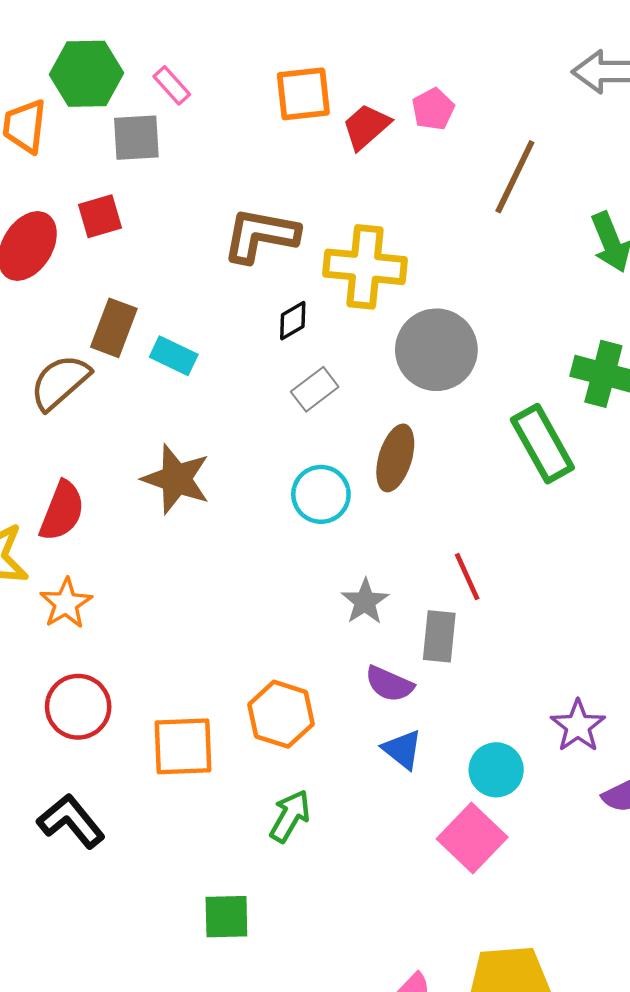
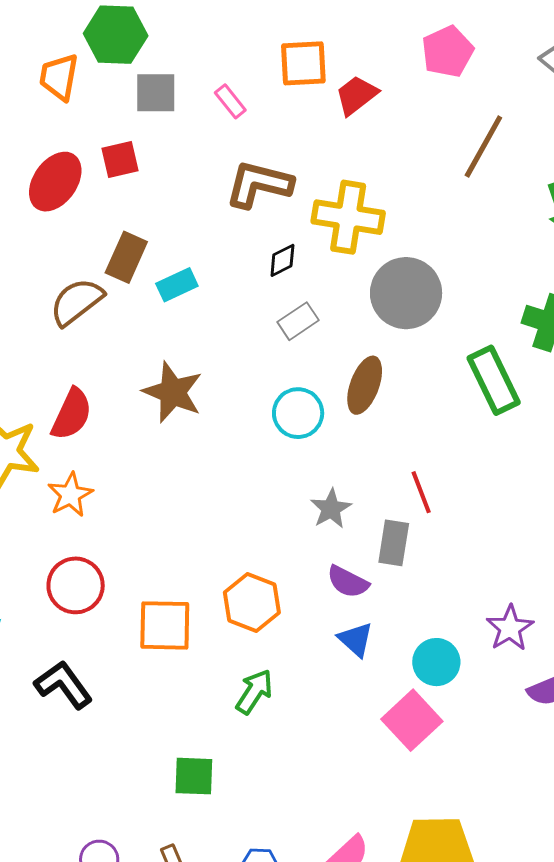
pink rectangle: (172, 85) -> (230, 101), moved
pink pentagon: (433, 109) -> (447, 52), moved, size x1.4
cyan rectangle: (174, 356) -> (177, 285), turned -54

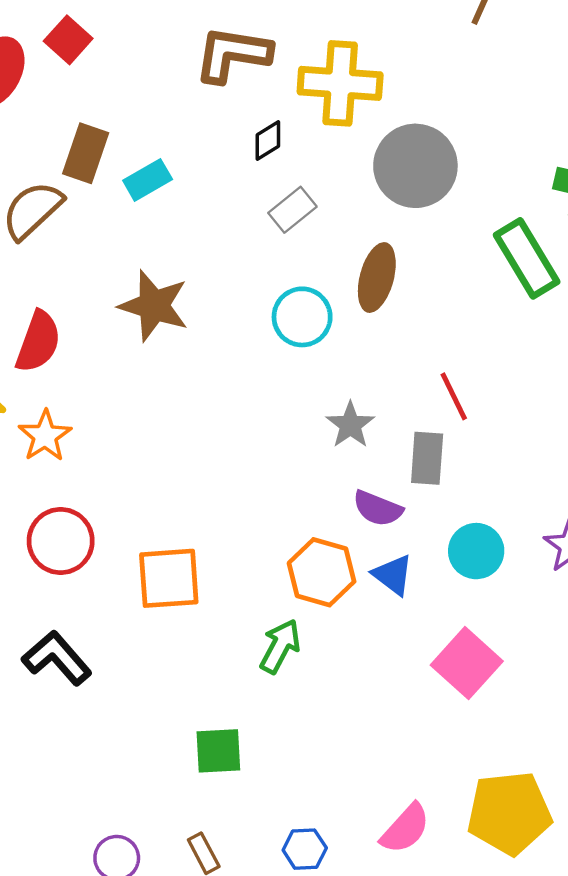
red square: (120, 159) -> (68, 40), turned -30
orange hexagon: (252, 602) -> (322, 572), moved
cyan circle: (436, 662) -> (476, 551), moved

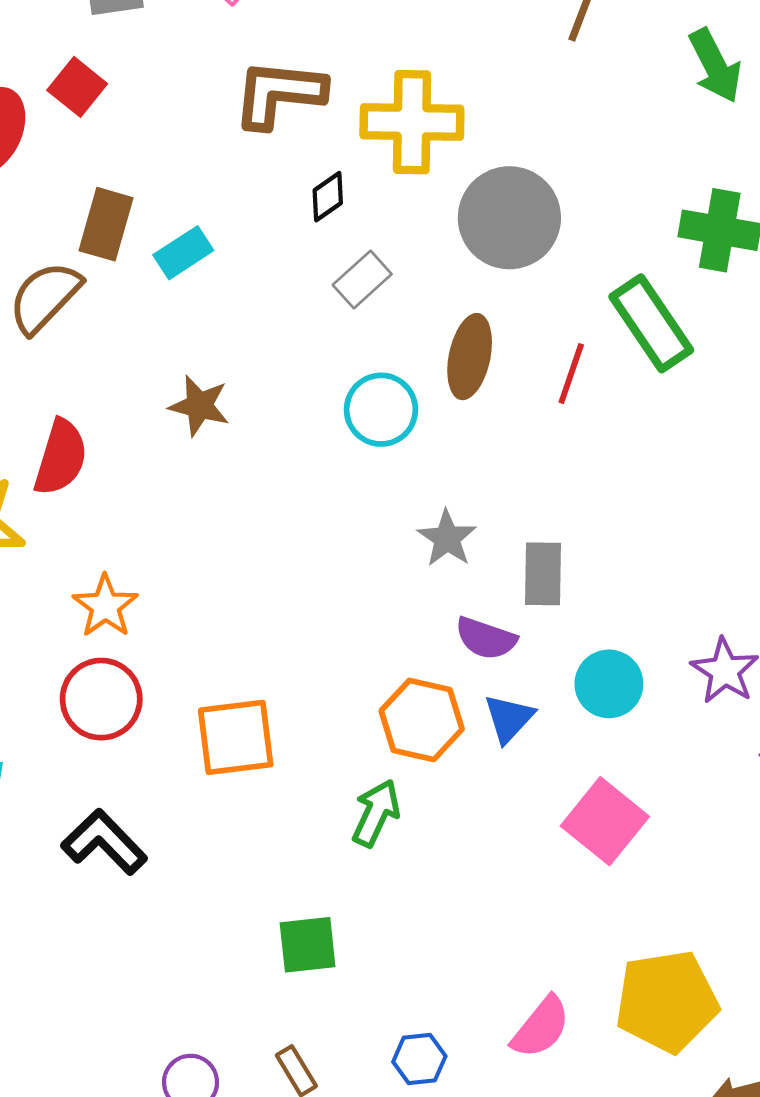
brown star: (154, 306) -> (199, 406), size x0.7
red line: (454, 396) -> (571, 374), moved, turned 48
orange star: (45, 436) -> (105, 606), moved
blue triangle: (393, 575) -> (509, 718), turned 39

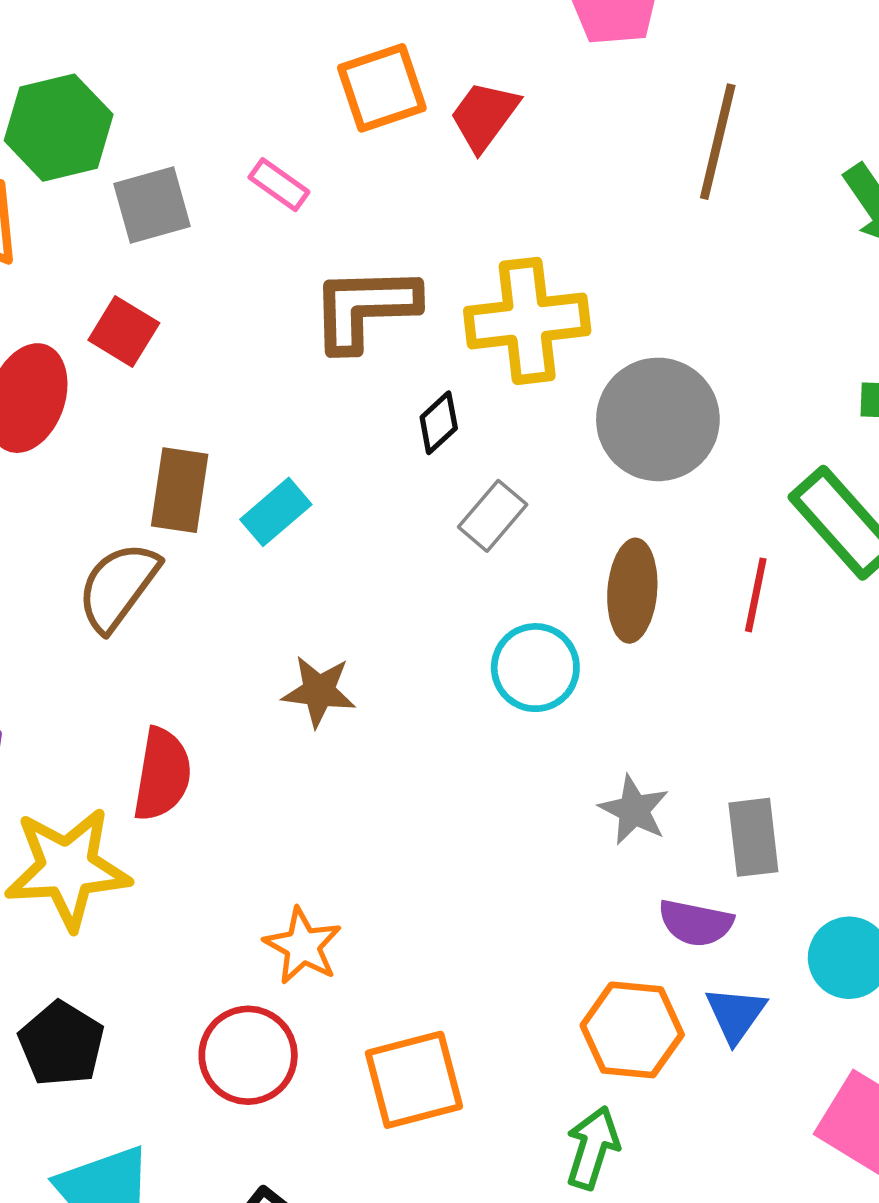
orange star: (105, 606) -> (303, 946), moved

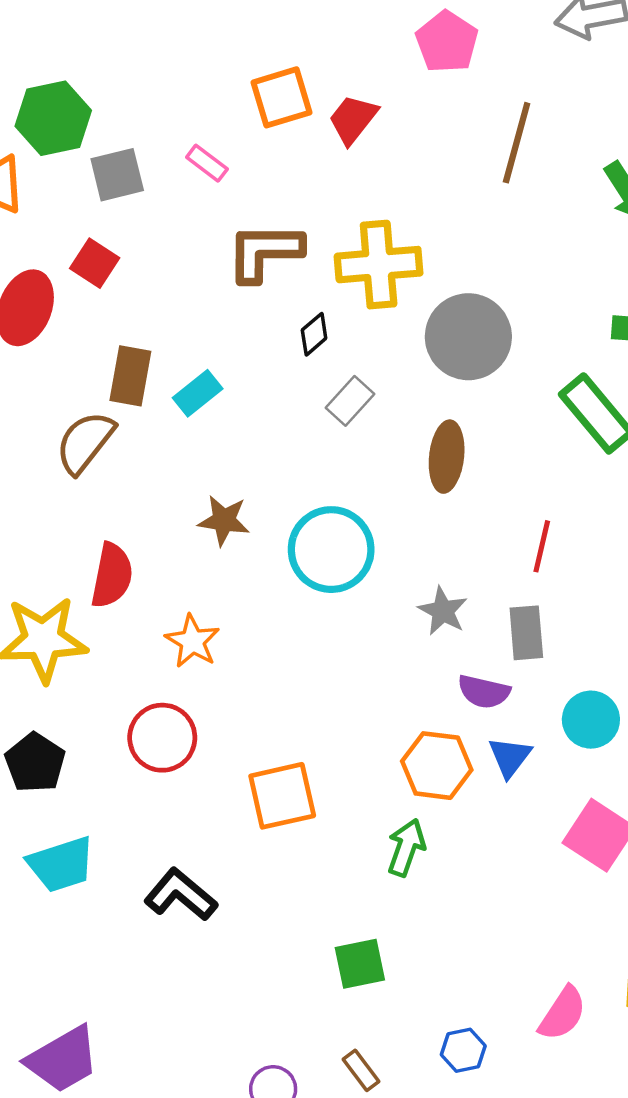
red line: (756, 595) -> (542, 546), moved
cyan circle: (535, 668) -> (331, 550), moved, size x1.4
orange star: (303, 946) -> (192, 641), moved
red circle: (248, 1055) -> (162, 738), moved

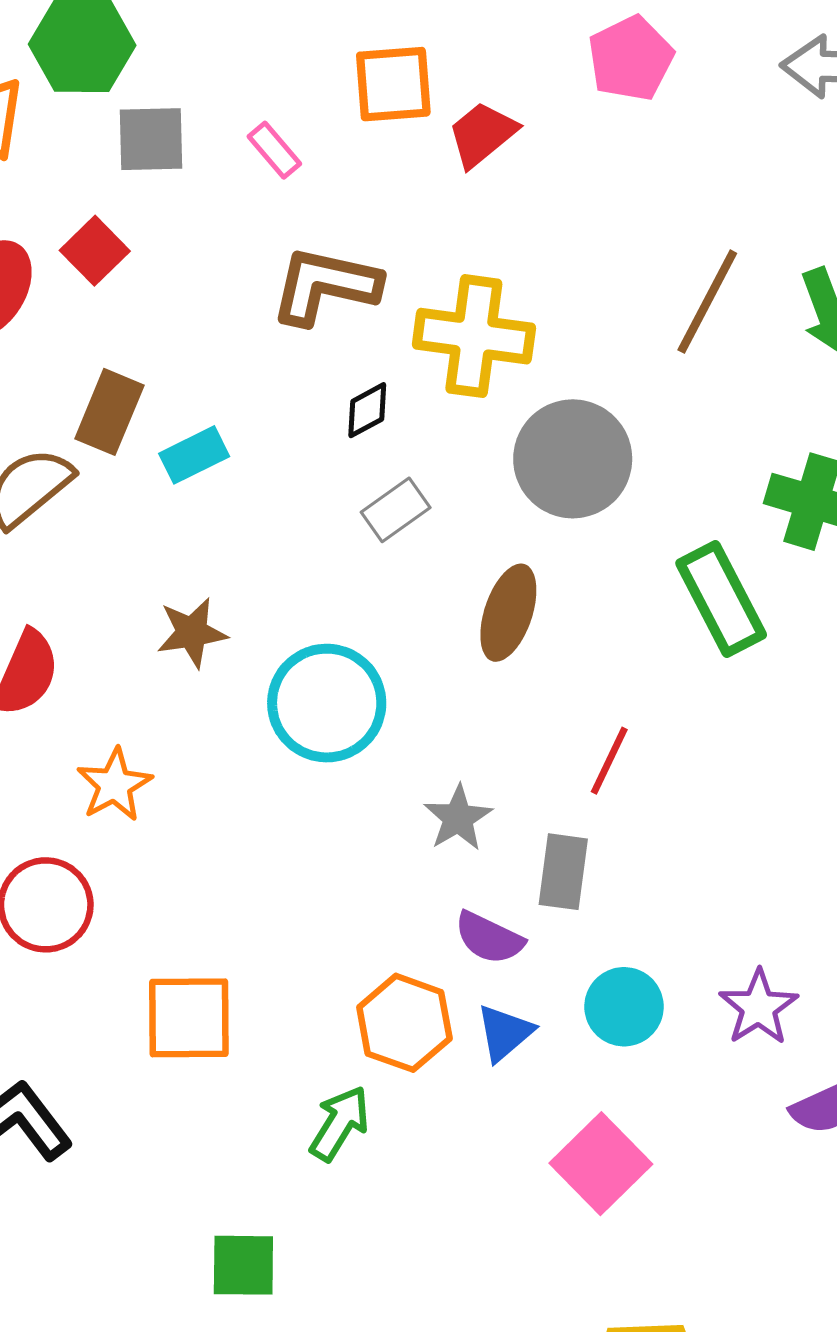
brown line: (517, 143) -> (707, 302), moved
brown star: (224, 520) -> (192, 633), turned -30

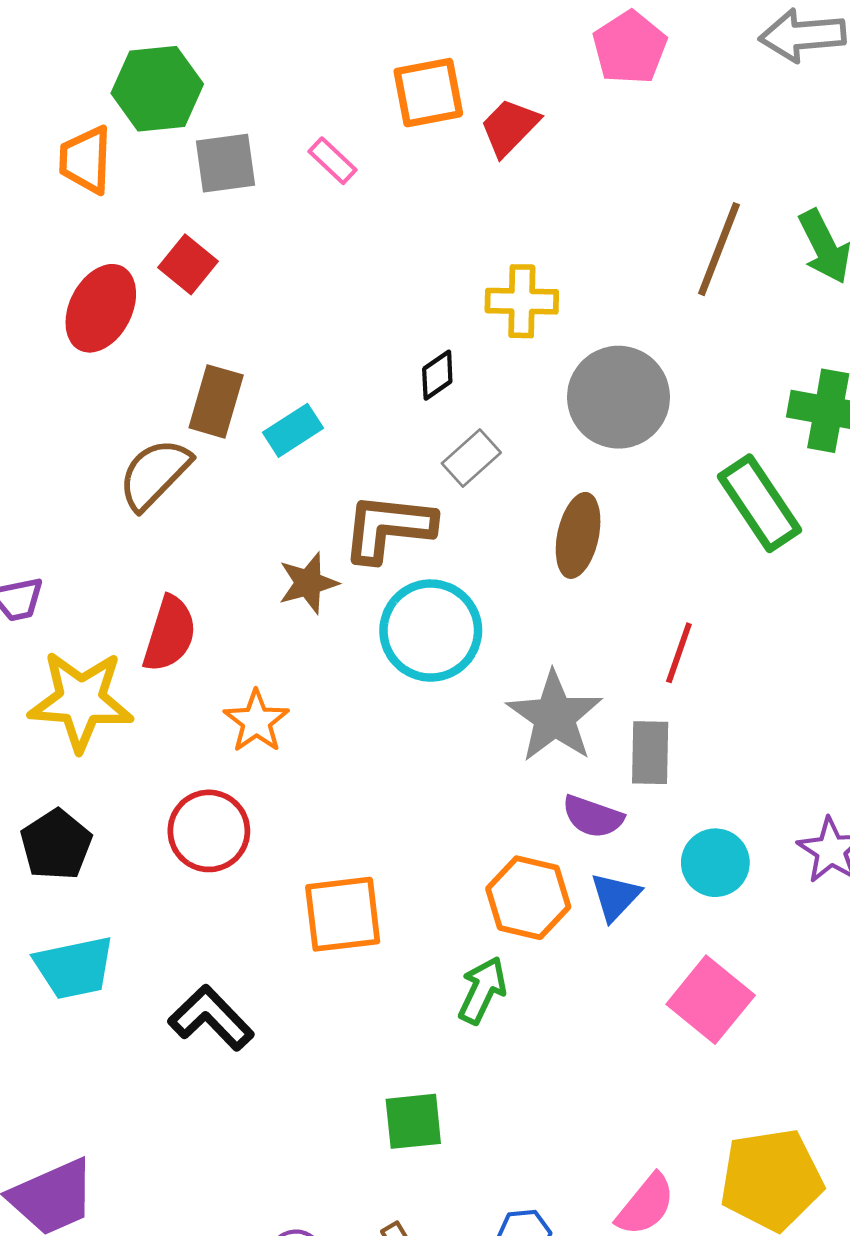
brown L-shape: (325, 286) -> (388, 528), moved
yellow cross: (474, 336) -> (522, 301), size x0.7
gray star: (458, 818) -> (555, 717), size x1.6

